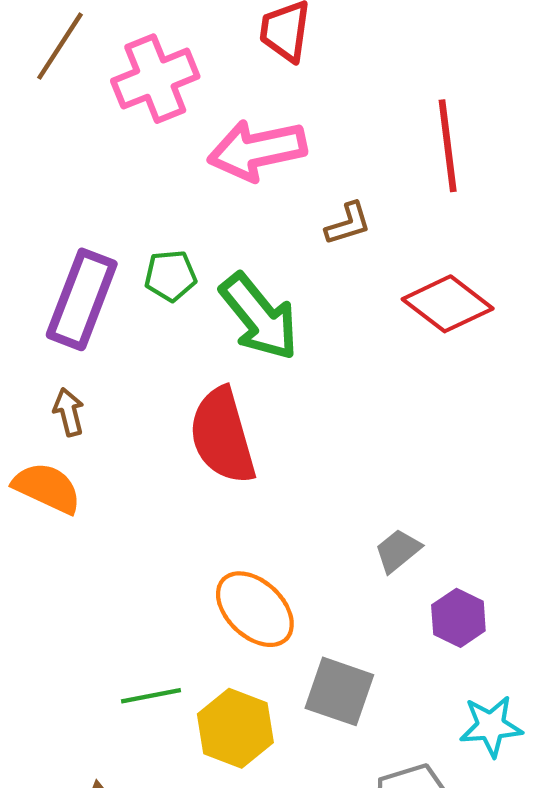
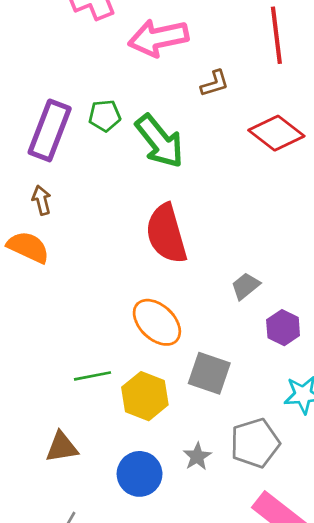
red semicircle: (222, 436) -> (166, 234), moved

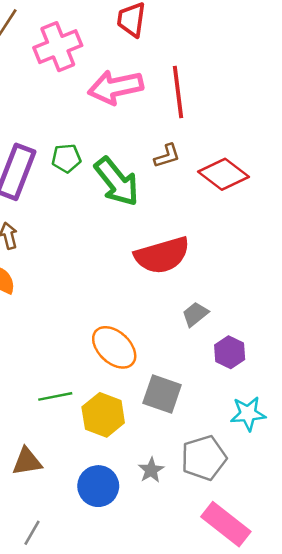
red line: (276, 35) -> (178, 92), moved
brown L-shape: (215, 83) -> (167, 156), moved
red semicircle: (166, 234) -> (162, 255), moved, turned -90

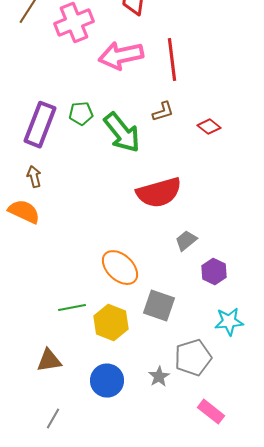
red diamond: (223, 174) -> (209, 127), size x0.6
gray star: (151, 470) -> (159, 377), moved
pink rectangle: (226, 524) -> (211, 412), size x0.7

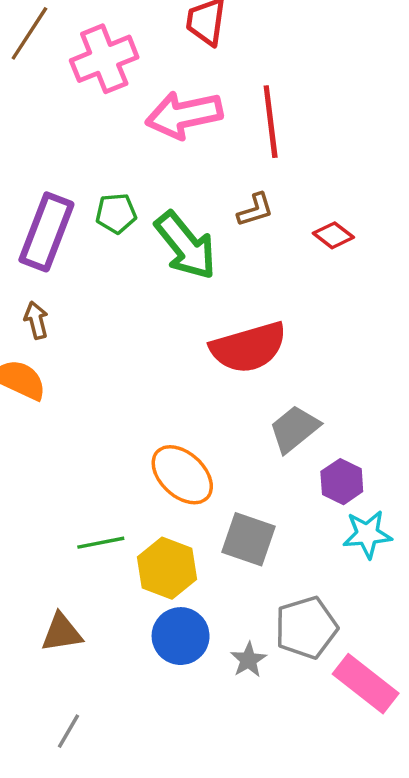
gray trapezoid: (186, 241) -> (294, 429), size x1.4
cyan star: (229, 322) -> (367, 534), moved
blue circle: (107, 381) -> (181, 636), moved
pink rectangle: (211, 412) -> (366, 684), moved, size x1.4

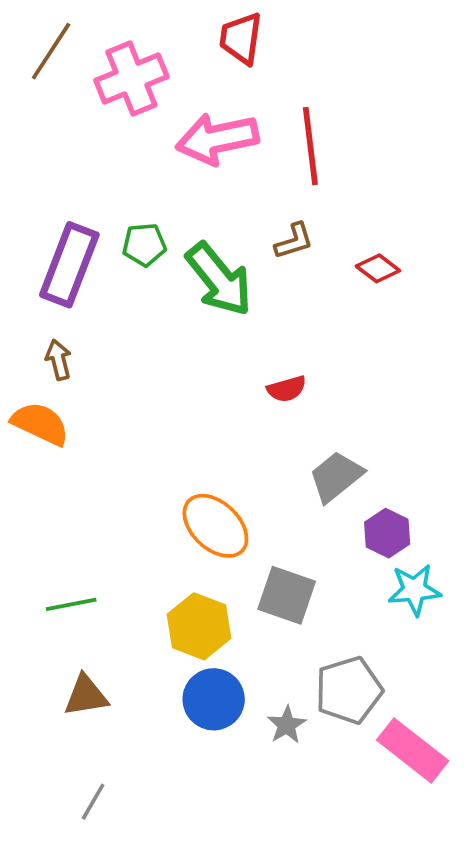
red semicircle: (248, 347) -> (287, 389), size x0.5
green line: (101, 543) -> (71, 604), moved

